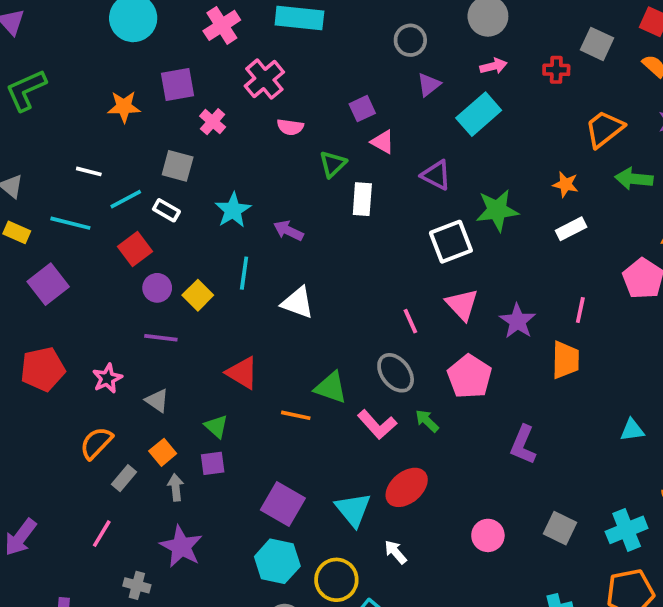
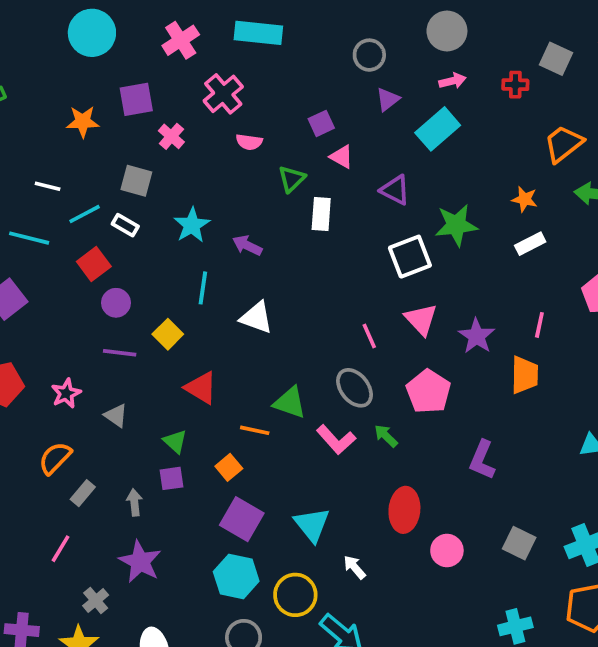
yellow square: (198, 295) -> (168, 334), moved
orange square: (163, 452) -> (229, 467), moved
red ellipse: (407, 487) -> (404, 510), moved, turned -45
gray cross: (137, 585) -> (96, 600), turned 35

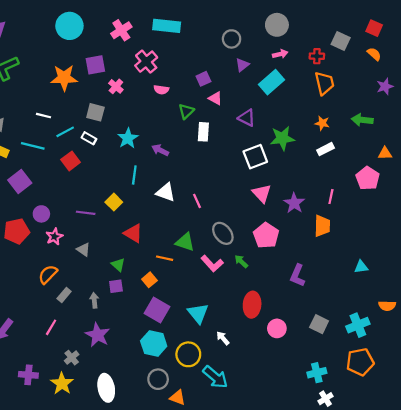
orange star: (83, 122) -> (64, 78), size x1.4
orange trapezoid: (563, 144) -> (324, 83), moved, turned 115
purple circle: (116, 303) -> (41, 214), moved
pink line: (369, 336) -> (197, 201), moved

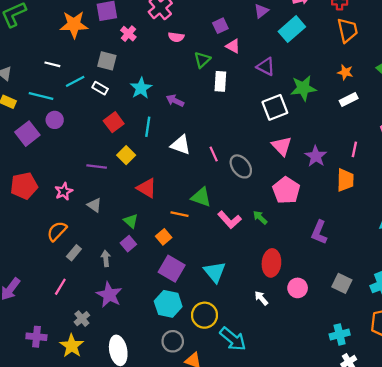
red square: (71, 161) -> (114, 122), moved
purple circle: (41, 214) -> (55, 120), moved
gray ellipse: (223, 233) -> (241, 166), moved
purple square: (116, 286) -> (128, 244), turned -32
white arrow: (223, 338) -> (261, 298), moved

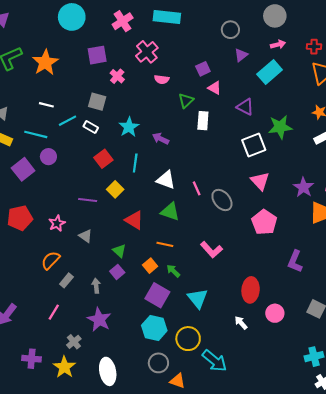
orange star: (74, 25) -> (45, 62), moved, turned -30
purple star: (316, 156) -> (303, 187), moved
green triangle: (201, 197) -> (170, 212), moved
green arrow: (260, 218) -> (173, 271), moved

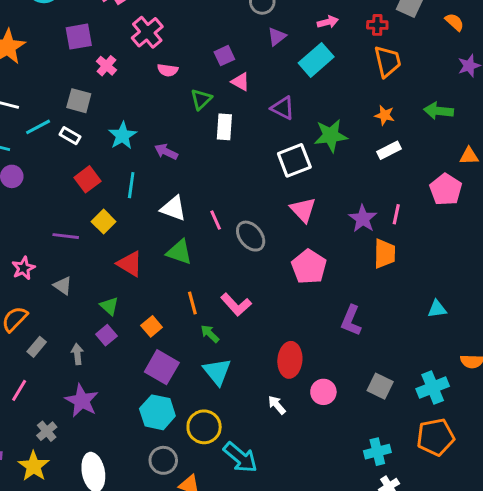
orange line: (165, 244) -> (192, 303), moved, turned 63
green arrow: (173, 271) -> (210, 334), moved

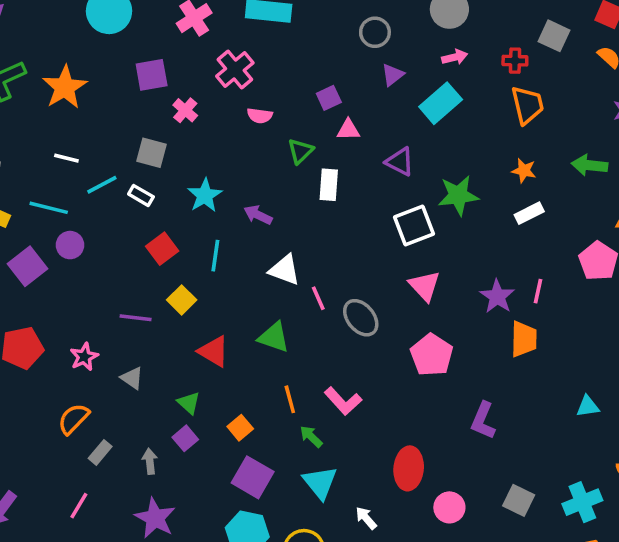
pink triangle: (240, 82) -> (348, 130), turned -30
white triangle: (173, 208) -> (285, 270), moved
white arrow: (277, 405) -> (366, 518), moved

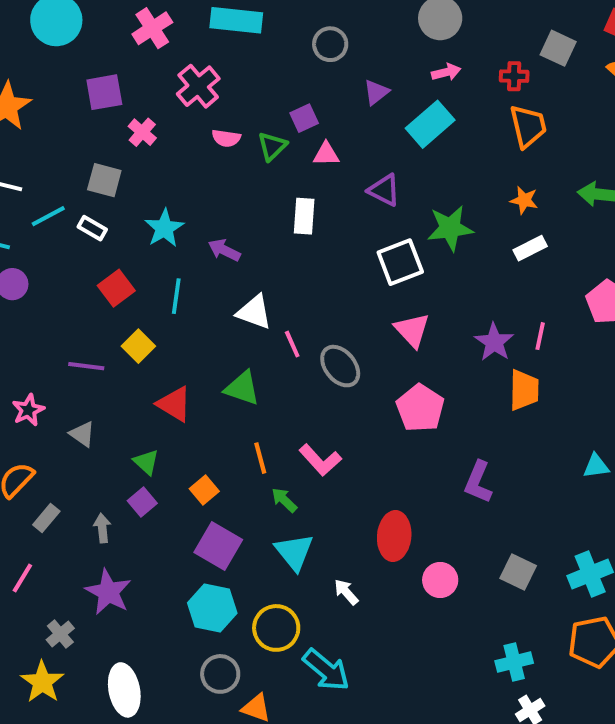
gray circle: (375, 32) -> (330, 44), moved
green triangle: (300, 151) -> (272, 146), moved

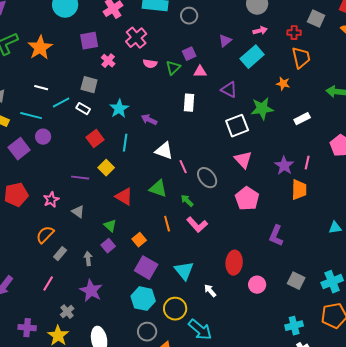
gray circle: (330, 44) -> (189, 16), moved
orange star: (524, 200) -> (283, 84), moved
green arrow: (284, 500) -> (187, 201), moved

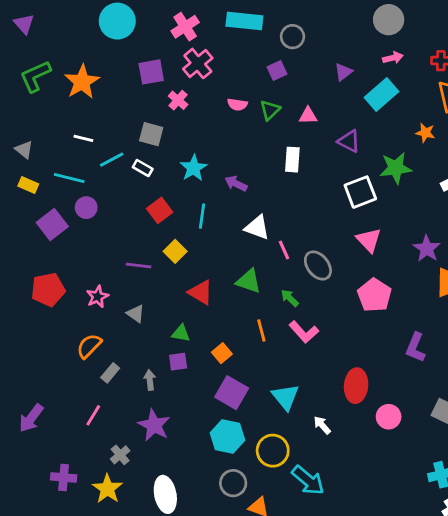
pink cross: (136, 38) -> (198, 63), moved
purple square: (189, 54) -> (277, 71), moved
green triangle: (110, 226) -> (181, 333), turned -32
purple square: (108, 246) -> (178, 362), turned 32

